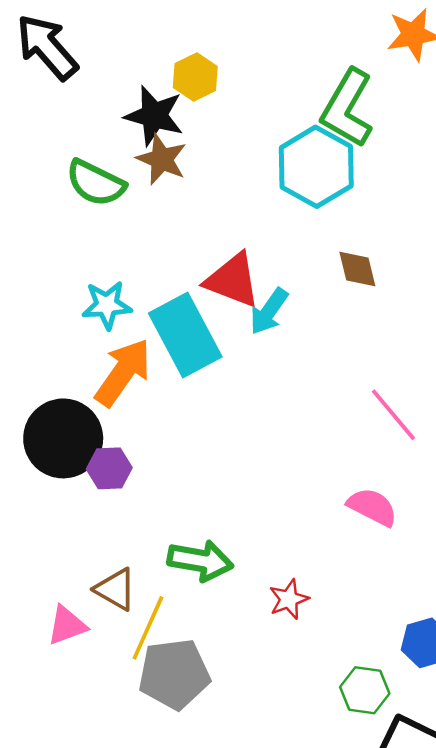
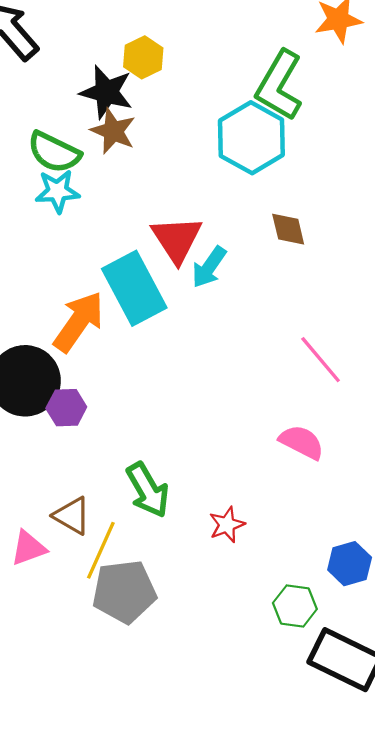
red triangle: (233, 280) -> (177, 239), turned 36
cyan star: (107, 305) -> (57, 191), moved
green arrow: (200, 561) -> (148, 490), turned 50

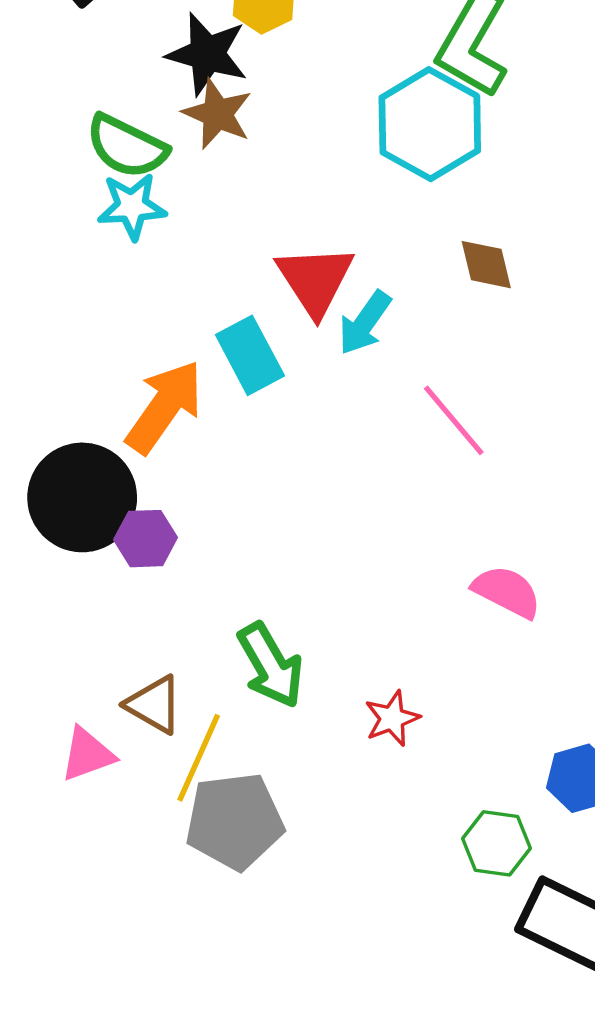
cyan rectangle: (134, 288) -> (250, 355), size x0.7
pink line: (321, 360) -> (454, 420), moved

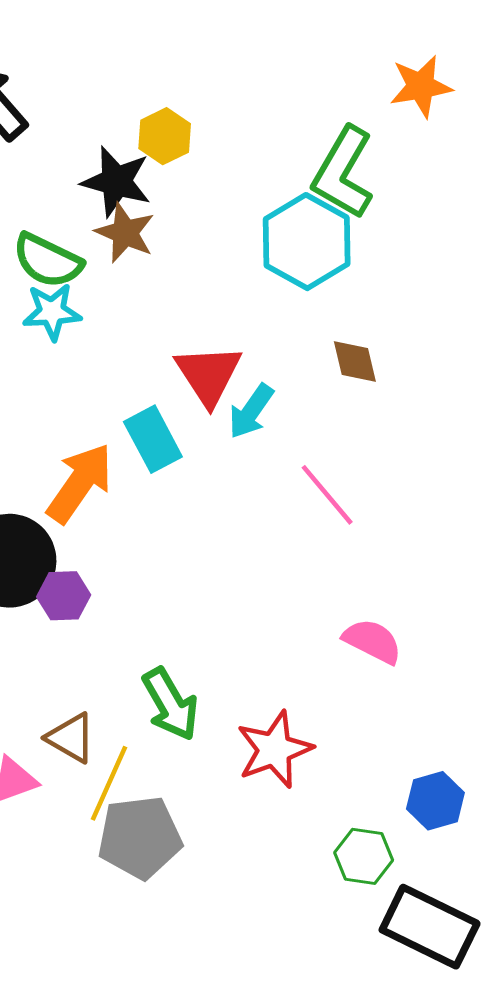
red star: (392, 718) -> (274, 750), size x1.6

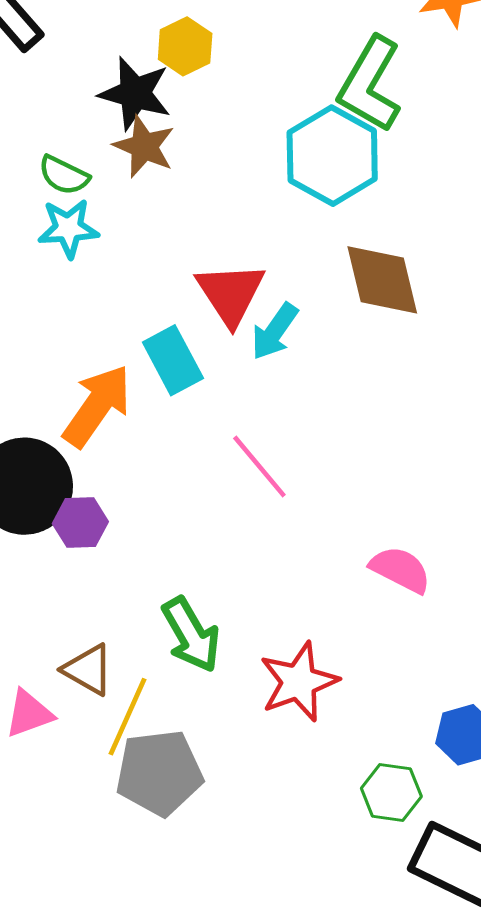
green semicircle: (47, 261) -> (64, 175), size x0.7
brown diamond: (355, 362) -> (382, 280), size x1.6
pink line: (327, 495) -> (259, 466), moved

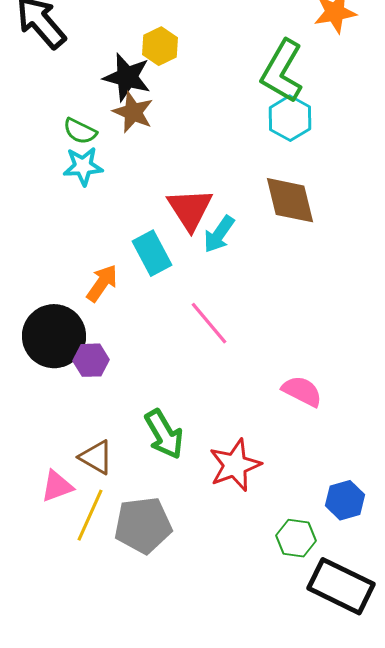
cyan hexagon: (332, 156) -> (290, 118), moved, size x0.7
orange arrow: (97, 406) -> (102, 283), size x0.7
yellow line: (127, 717) -> (90, 515), moved

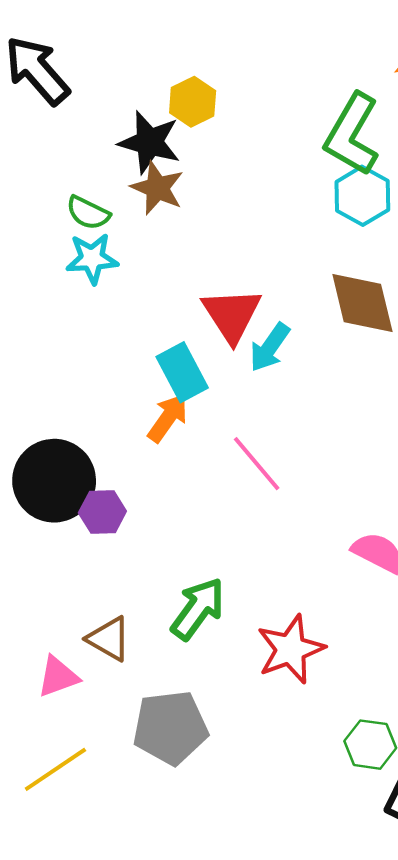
orange arrow: (102, 283) -> (168, 418), moved
green arrow: (164, 434) -> (198, 609), turned -114
yellow line: (90, 515) -> (55, 769), moved, turned 32

